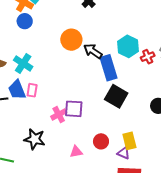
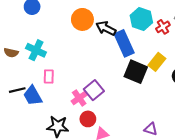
blue trapezoid: (17, 90) -> (33, 96), moved
purple square: (74, 109) -> (94, 90), turned -36
red circle: (101, 141) -> (88, 119), moved
yellow rectangle: (129, 141) -> (157, 62), moved, turned 60

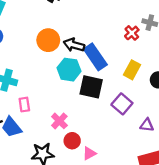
cyan hexagon: (141, 19) -> (69, 70), moved
black square: (136, 72) -> (91, 87), moved
purple square: (94, 90) -> (122, 104), moved
purple triangle: (151, 129) -> (147, 125), moved

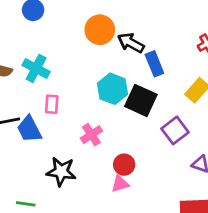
blue rectangle: (95, 57) -> (154, 64), size x0.7
cyan hexagon: (69, 70) -> (113, 89), moved
red circle: (72, 141) -> (124, 165), moved

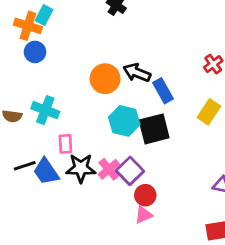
orange circle: (100, 30) -> (105, 79), moved
black square: (141, 100) -> (154, 129), turned -32
purple square: (175, 130) -> (130, 171), moved
black star: (61, 172) -> (81, 168), moved

